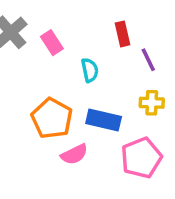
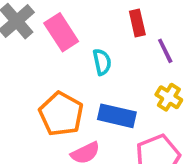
pink rectangle: (52, 43) -> (61, 32), size x1.4
yellow cross: (152, 103) -> (169, 97), turned 30

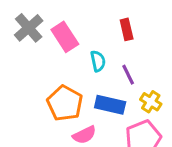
purple line: (165, 51) -> (128, 75), moved
yellow cross: (169, 97) -> (151, 102), moved

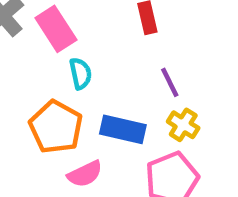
cyan semicircle: (98, 61) -> (80, 74), moved
purple line: (128, 75) -> (170, 82), moved

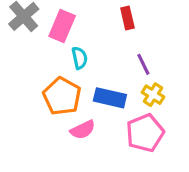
pink rectangle: (56, 29) -> (62, 26), turned 56

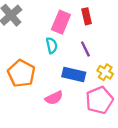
pink rectangle: (62, 26) -> (61, 22), moved
purple line: (143, 64) -> (85, 49), moved
orange pentagon: (62, 96) -> (21, 73), moved

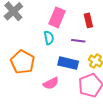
red rectangle: (87, 16) -> (88, 20), moved
purple line: (85, 49) -> (78, 41), turned -56

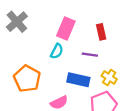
cyan semicircle: (49, 38) -> (57, 51), turned 40

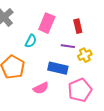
cyan semicircle: (57, 51) -> (31, 41), moved
yellow cross: (109, 77) -> (85, 55), moved, turned 32

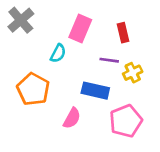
pink semicircle: (41, 88) -> (72, 118), turned -35

